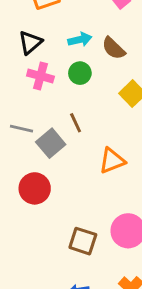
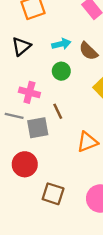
pink cross: (40, 76) -> (29, 92), moved
gray square: (51, 143) -> (38, 128), turned 30
brown square: (83, 241) -> (53, 194), moved

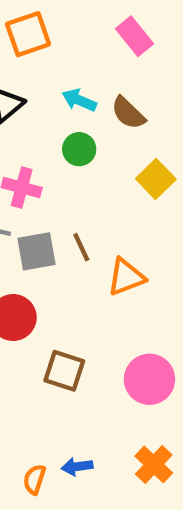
cyan arrow: (61, 44) -> (79, 100), turned -144
brown line: (58, 111) -> (81, 247), moved

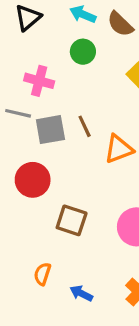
blue arrow: (77, 467) -> (81, 293), turned 35
orange semicircle: (34, 479) -> (42, 274), moved

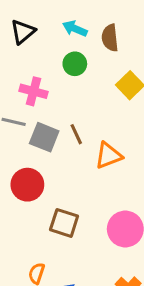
brown semicircle: (120, 24) -> (110, 38), turned 40
gray square: (50, 130) -> (44, 137), turned 32

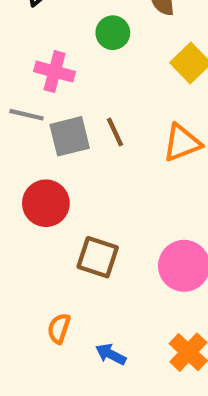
gray square: (44, 137) -> (70, 136), turned -36
orange triangle: (108, 156) -> (182, 143), moved

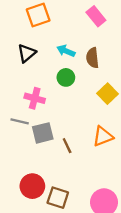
brown line: (115, 132) -> (67, 146), moved
red circle: (46, 203) -> (32, 186), moved

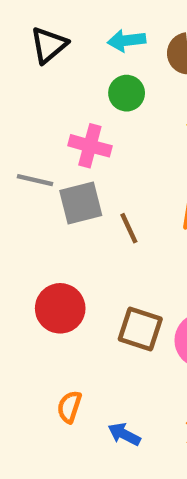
cyan arrow: (66, 51) -> (127, 40), turned -30
pink cross: (35, 98) -> (90, 146), moved
brown square: (58, 198) -> (140, 329), moved

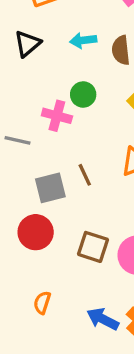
green circle: (127, 93) -> (83, 94), moved
gray square: (81, 203) -> (50, 188), moved
blue arrow: (124, 434) -> (103, 319), moved, size x1.4

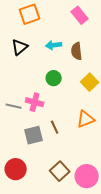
pink cross: (57, 116) -> (35, 102), moved
red circle: (36, 232) -> (16, 169), moved
brown square: (93, 247) -> (60, 171), turned 30

